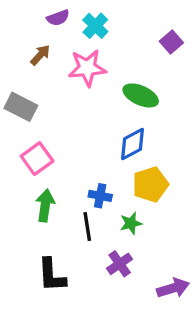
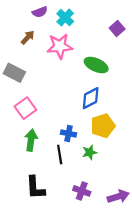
purple cross: (120, 264) -> (82, 191), moved, turned -35

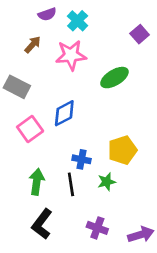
green ellipse: (96, 65) -> (114, 78), turned -55
blue diamond: (91, 98) -> (64, 113), moved
green arrow: (31, 140) -> (37, 182), moved
black L-shape: (35, 188) -> (42, 224), turned 40

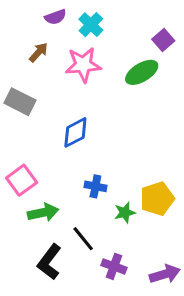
green ellipse: (114, 78) -> (142, 72), moved
pink square: (30, 129) -> (22, 180), moved
yellow pentagon: (122, 150) -> (157, 199), moved
green arrow: (37, 182) -> (43, 213), turned 70
black line: (71, 184) -> (83, 239), moved, turned -30

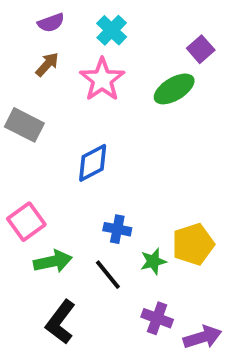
purple semicircle: (55, 17) -> (51, 23), moved
pink star: (83, 65) -> (102, 79), turned -30
black line: (83, 239) -> (108, 275), moved
purple cross: (114, 266) -> (157, 318), moved

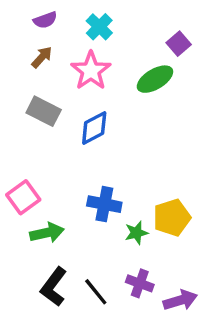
gray rectangle: (24, 125) -> (44, 111), moved
blue diamond: (93, 163) -> (94, 128), moved
blue cross: (117, 229) -> (104, 204), size x1.4
black line: (108, 275) -> (96, 292), moved

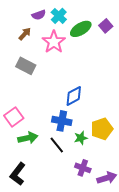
purple semicircle: (45, 20) -> (39, 15), moved
green ellipse: (155, 79) -> (81, 29), moved
blue diamond: (94, 128) -> (74, 96), moved
black L-shape: (54, 287) -> (18, 174), moved
black line: (96, 292) -> (57, 145), moved

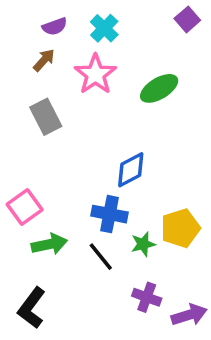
purple semicircle: (39, 15) -> (55, 26), moved
purple square: (106, 26) -> (187, 19), moved
green ellipse: (81, 29) -> (159, 88), moved
gray rectangle: (26, 66) -> (46, 117), turned 36

